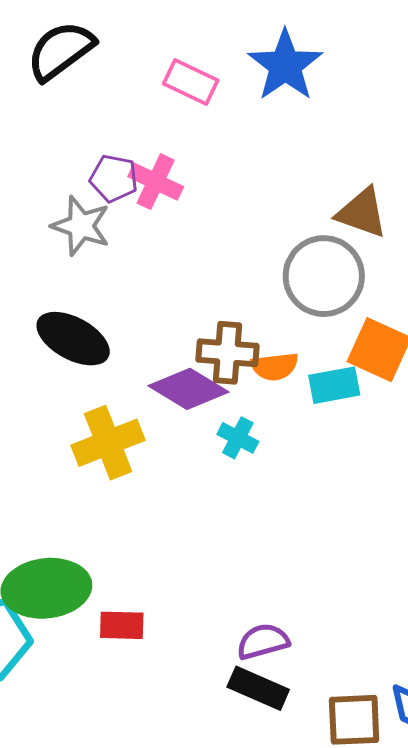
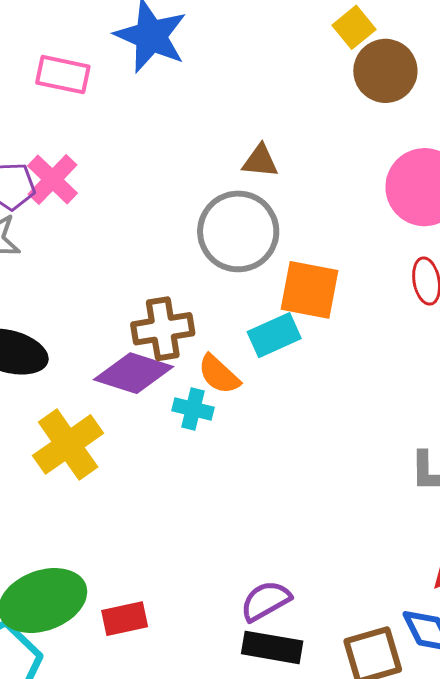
pink cross: (156, 182) -> (53, 180), turned 32
brown triangle: (362, 213) -> (260, 161), size x0.7
orange semicircle: (275, 366) -> (219, 374), moved, turned 63

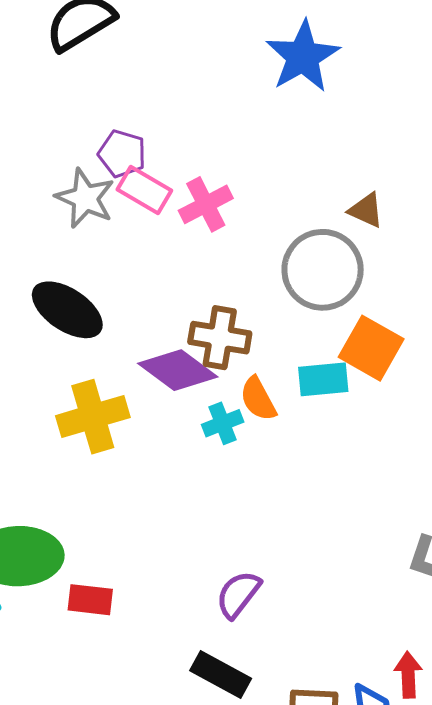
pink rectangle: (63, 75) -> (144, 190), moved
pink cross: (53, 180) -> (206, 204), moved
cyan cross: (193, 409) -> (223, 423), turned 36
purple semicircle: (266, 601) -> (238, 594), moved, turned -42

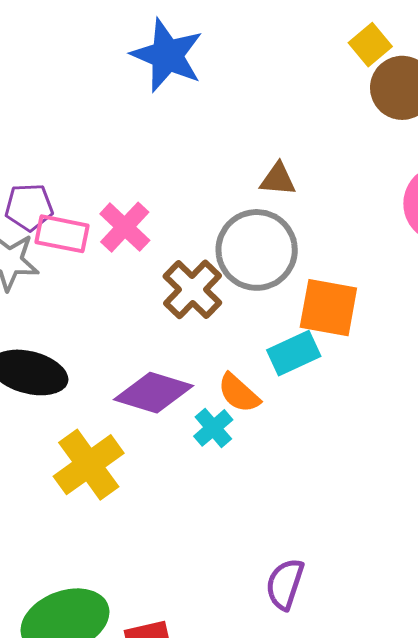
brown cross: (220, 338) -> (192, 289), moved, turned -36

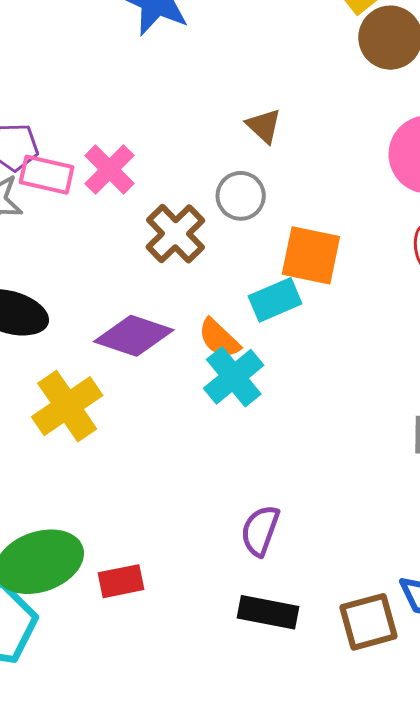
brown triangle: (278, 179) -> (264, 126), turned 36
gray circle: (257, 250) -> (241, 196), size x0.6
cyan cross: (213, 428) -> (234, 377), moved, size x1.5

